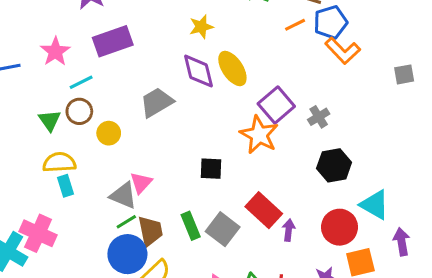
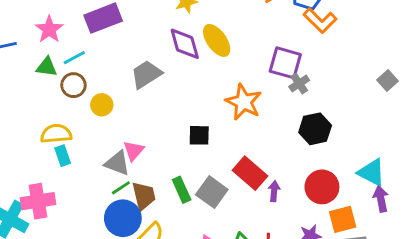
gray square: (404, 74) -> (387, 80), moved, turned -30
purple square: (276, 105) -> (285, 63), moved, turned -32
green triangle: (50, 120) -> (47, 67), moved, turned -45
cyan triangle: (375, 205) -> (372, 173), moved
pink cross: (38, 233) -> (38, 201), turned -32

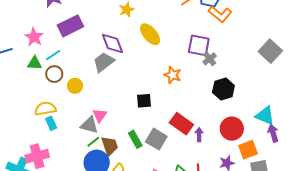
purple diamond: (185, 44) -> (113, 44), moved
gray square: (387, 80) -> (270, 51), size x1.6
orange star: (244, 102) -> (173, 75), size x0.7

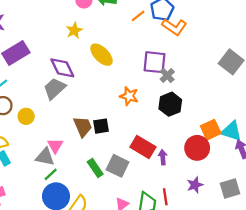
black hexagon: (223, 89) -> (170, 104), moved
brown trapezoid: (110, 146) -> (83, 127), moved
orange square: (248, 150) -> (211, 130), moved

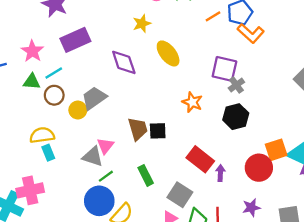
gray trapezoid: (55, 88) -> (94, 98), moved
gray square: (118, 166) -> (180, 195), moved
green line: (51, 174) -> (106, 176), moved

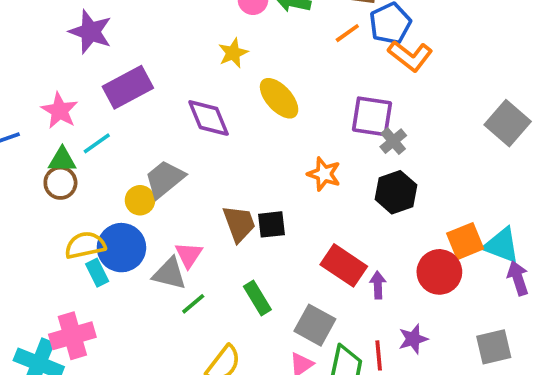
brown circle: (54, 95) -> (60, 183), moved
blue circle: (99, 201) -> (121, 248), moved
purple star: (251, 208) -> (413, 339), moved

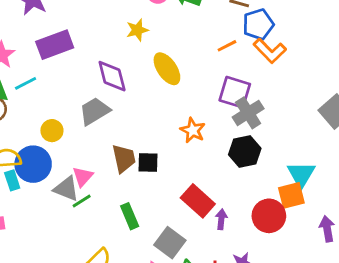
orange line: (347, 33) -> (227, 46), moved
gray cross: (393, 141) -> (248, 113), size x1.5
gray trapezoid: (165, 179) -> (95, 111), moved
cyan triangle: (502, 245) -> (301, 174), moved, turned 32
green line: (193, 304) -> (82, 201), moved

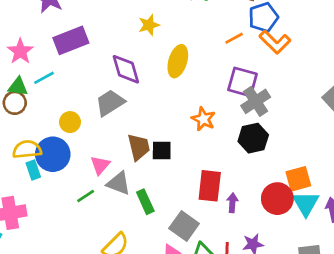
yellow ellipse: (167, 69) -> (178, 61), turned 52
cyan triangle: (301, 174) -> (306, 203), moved
gray triangle: (66, 189) -> (119, 183), moved
green line: (82, 201) -> (86, 196), moved
red rectangle: (198, 201) -> (210, 186), turned 56

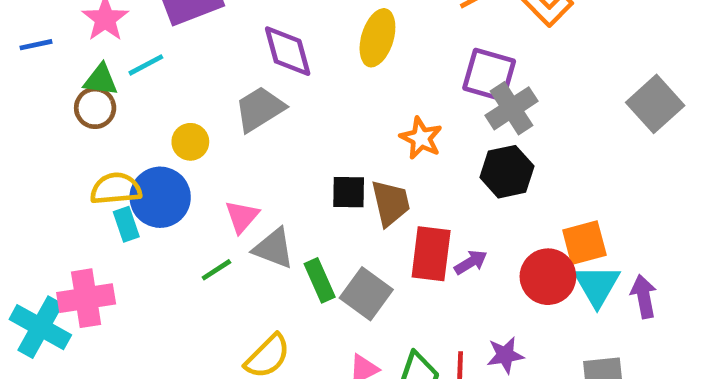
brown trapezoid: (139, 147) -> (391, 203), moved
purple arrow: (232, 203) -> (471, 262), moved, turned 54
gray square: (184, 226) -> (366, 294), moved

